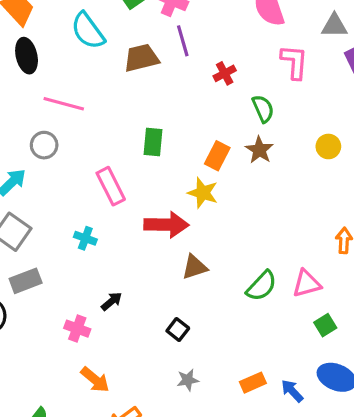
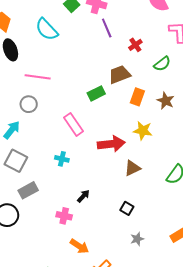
brown trapezoid: (141, 58) -> (120, 75), moved
green semicircle: (263, 109) -> (162, 64), turned 84
green rectangle: (153, 142) -> (96, 93), turned 66
brown star: (259, 150) -> (166, 101), moved
yellow star: (203, 193) -> (143, 131), moved

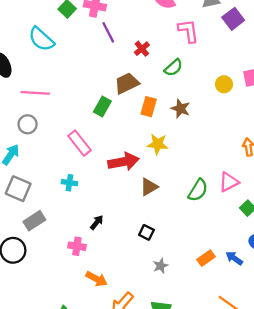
green rectangle: (96, 93) -> (102, 106), turned -30

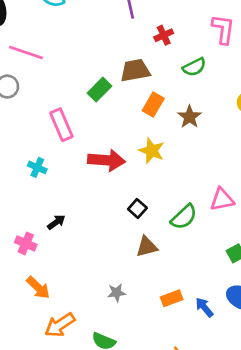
pink triangle: (229, 182) -> (222, 199), moved
brown triangle: (149, 187) -> (147, 247), moved
black square: (146, 232) -> (137, 209), moved

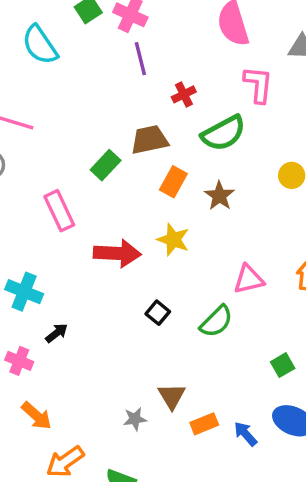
green semicircle: (194, 67) -> (223, 133), size x1.5
cyan cross: (37, 167) -> (24, 292), moved, size x1.5
pink triangle: (222, 199) -> (249, 279), moved
brown triangle: (147, 247) -> (172, 396), moved, turned -45

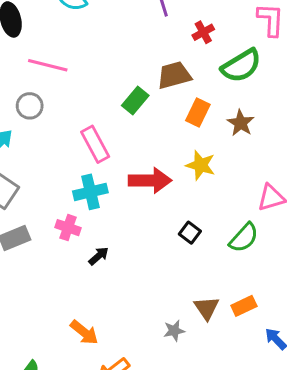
cyan cross: (24, 292) -> (90, 192), moved, turned -32
pink cross: (19, 361) -> (68, 228), moved
orange rectangle: (204, 424) -> (244, 306), moved

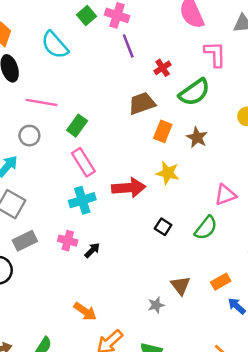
green rectangle: (135, 100) -> (77, 126), moved
pink cross: (68, 228) -> (68, 241), moved
orange rectangle: (244, 306) -> (221, 282), moved

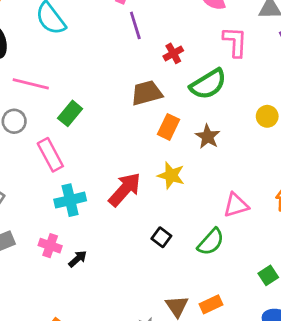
pink rectangle: (83, 162) -> (50, 155), moved
red arrow: (129, 188) -> (125, 189), turned -48
orange rectangle: (221, 282) -> (211, 304), moved

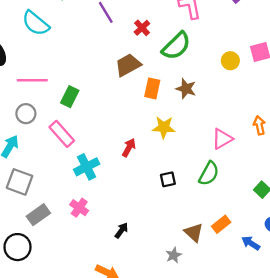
red arrow: (125, 189) -> (129, 148), size x0.6
black square: (161, 237) -> (168, 179), turned -35
pink cross: (50, 246) -> (79, 208), turned 30
black arrow: (78, 259) -> (121, 230), moved

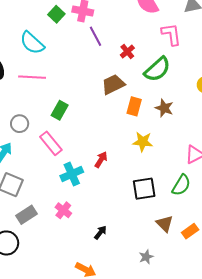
pink line: (32, 80) -> (32, 77), moved
red arrow: (129, 148) -> (101, 160), moved
black square: (168, 179) -> (144, 189), size x1.6
brown triangle: (194, 232) -> (165, 224), moved

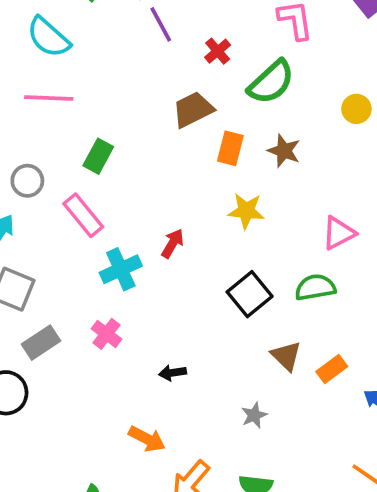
green semicircle: (181, 185) -> (315, 287), turned -130
black square: (144, 189) -> (250, 294), turned -30
black arrow: (100, 233) -> (172, 373), turned -136

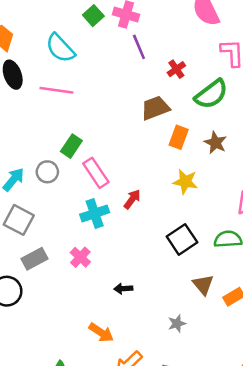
green rectangle: (98, 156) -> (71, 146), moved
gray circle: (27, 181) -> (47, 172), moved
pink rectangle: (83, 215) -> (96, 173), moved

